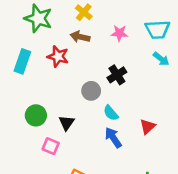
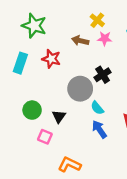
yellow cross: (84, 12) -> (97, 20), moved
brown arrow: (80, 37) -> (80, 41), moved
gray circle: (91, 91) -> (80, 89), size x1.5

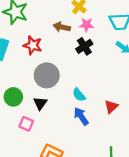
black cross: (103, 75) -> (84, 46), moved
gray circle: (80, 89) -> (47, 75), moved

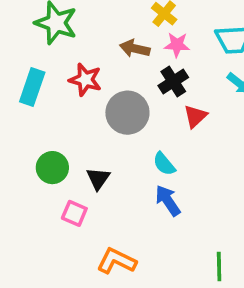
gray circle: (47, 75) -> (127, 113), moved
red triangle: (111, 107) -> (195, 116), moved

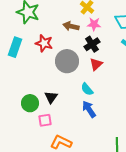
red triangle: (195, 116) -> (96, 64), moved
green circle: (52, 168) -> (30, 103), moved
pink square: (74, 213) -> (45, 120), moved, turned -32

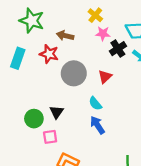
brown arrow: (71, 26) -> (65, 36), moved
black cross: (92, 44) -> (118, 49), moved

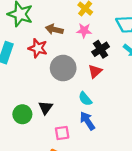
pink star: (103, 33) -> (84, 31), moved
black cross: (118, 49) -> (101, 49), moved
pink square: (50, 137) -> (62, 133), moved

